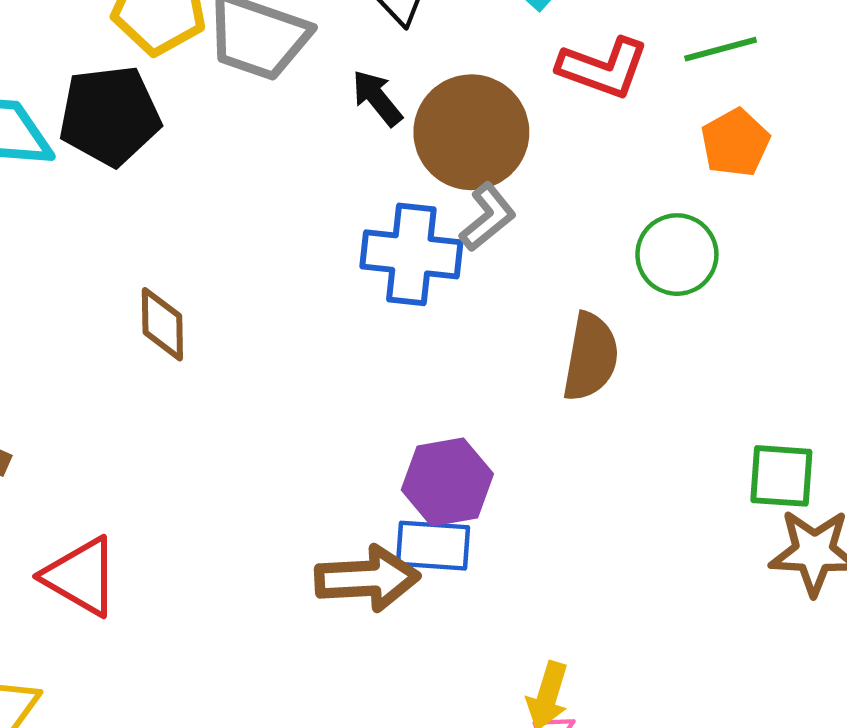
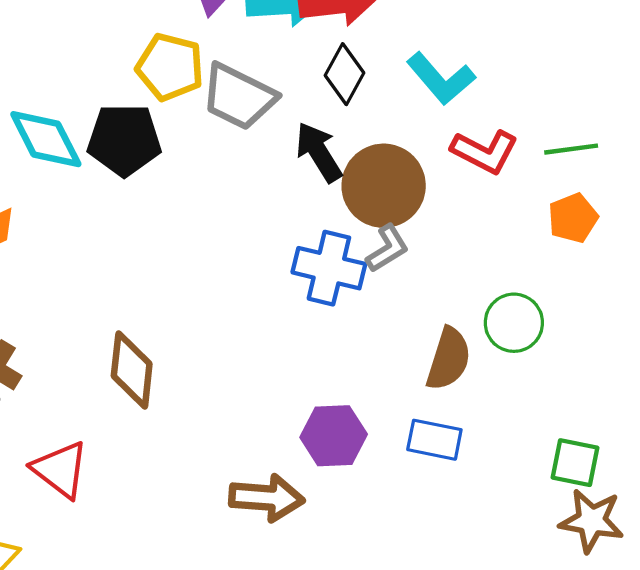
black arrow: (377, 98) -> (319, 152), size x1.4
green circle: (677, 255) -> (514, 323), moved
brown diamond: (162, 324) -> (132, 370), moved, size x1.4
blue rectangle: (433, 546) -> (434, 440), moved

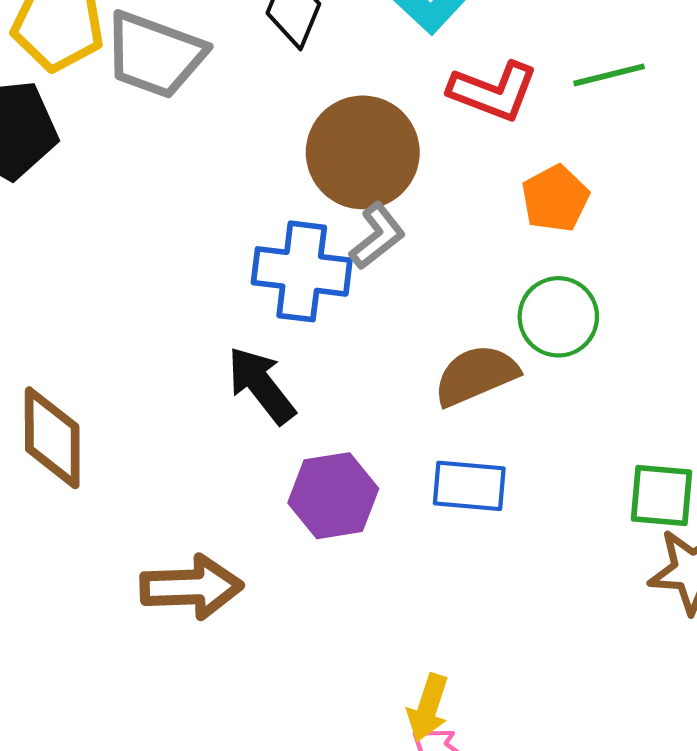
black arrow: (319, 152) -> (261, 385), moved
orange pentagon: (573, 218) -> (555, 199), moved
brown semicircle: (449, 359) -> (476, 375), turned -124
brown arrow: (267, 498) -> (191, 587), moved

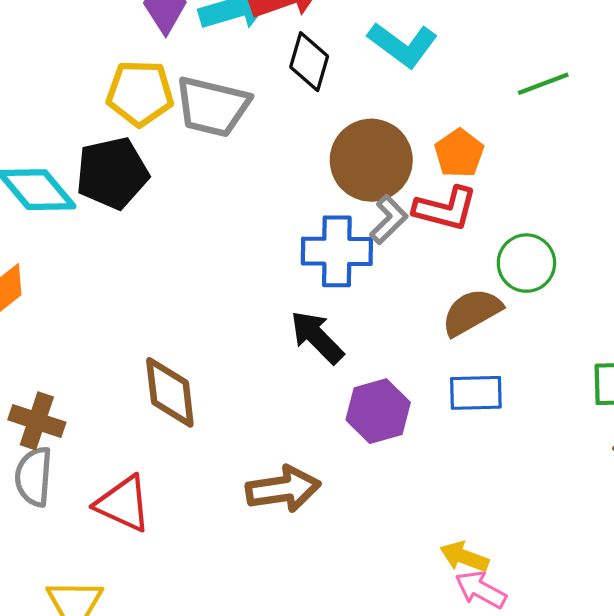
red L-shape: (493, 91) -> (445, 209), moved
orange pentagon: (555, 199) -> (459, 153), moved
yellow arrow: (428, 708) -> (464, 557), turned 99

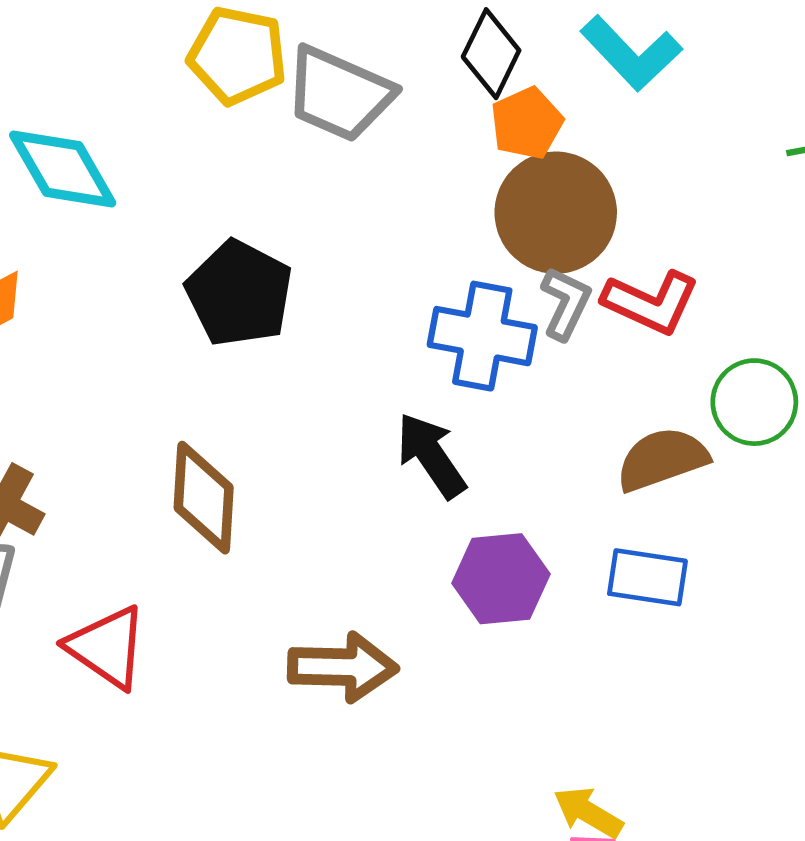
orange pentagon: (459, 153) -> (527, 123), moved
black pentagon: (112, 173) -> (239, 293), moved, turned 30
gray L-shape: (389, 220) -> (566, 303), turned -30

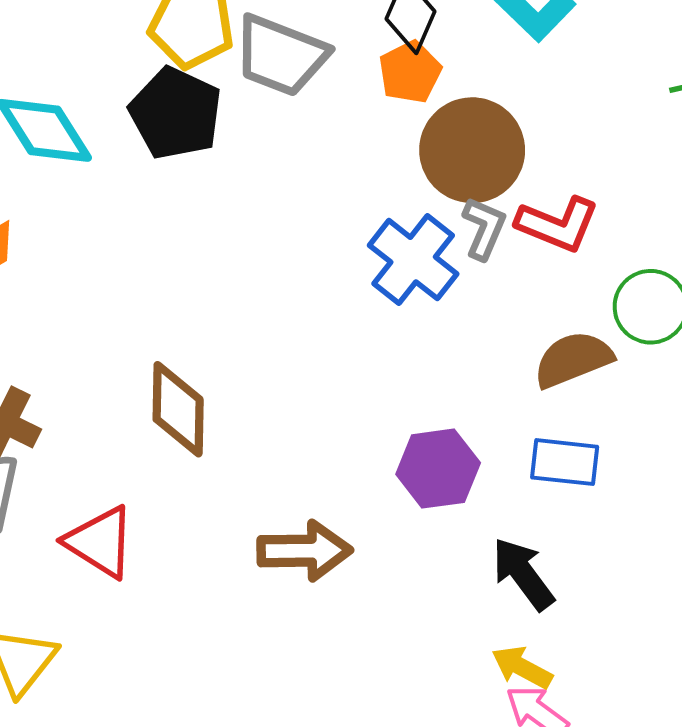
orange pentagon: (527, 123) -> (410, 72), moved
black pentagon: (239, 293) -> (176, 113), moved
blue cross: (482, 336) -> (413, 260), turned 30
black arrow: (431, 455) -> (523, 574), moved

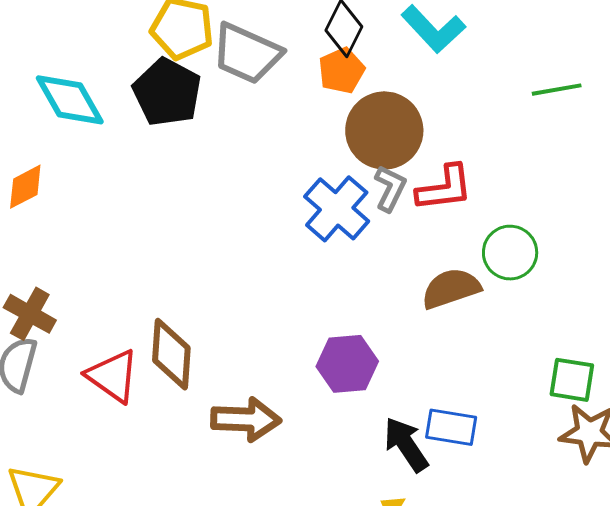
red L-shape: (558, 224) -> (445, 188), turned -32
brown diamond: (178, 409) -> (171, 354), moved
blue rectangle: (565, 462) -> (451, 427), moved
red triangle: (100, 542) -> (113, 376), moved

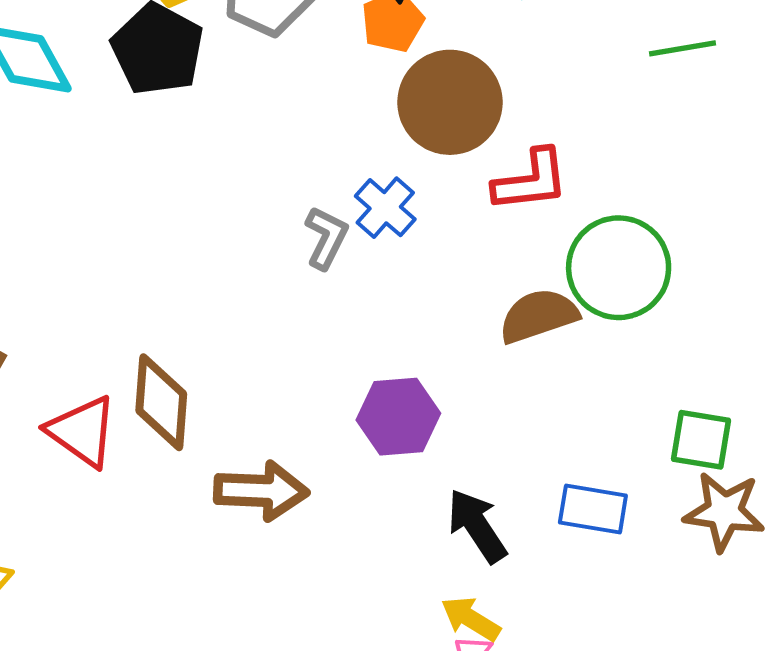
gray L-shape: (390, 188) -> (326, 238), moved
blue cross: (337, 209) -> (385, 208), size x0.7
green circle: (510, 253) -> (619, 268), size x1.4
blue rectangle: (451, 427) -> (593, 509), moved

